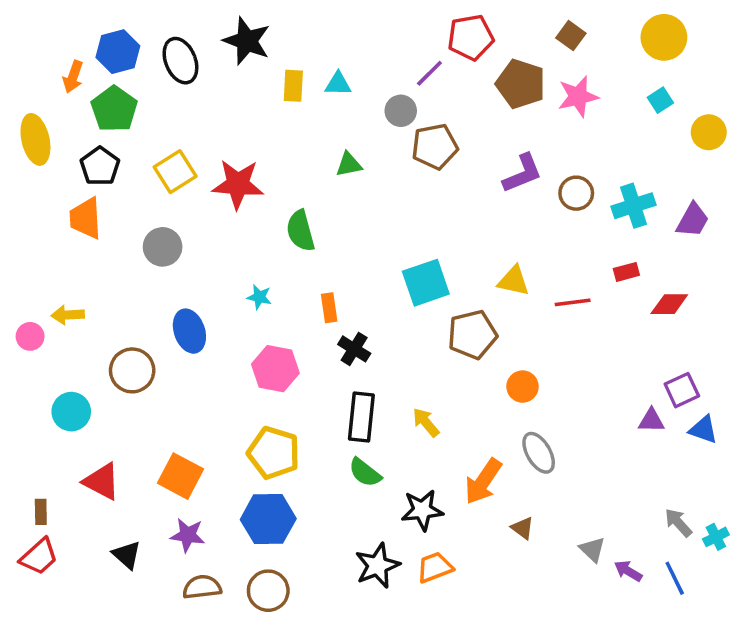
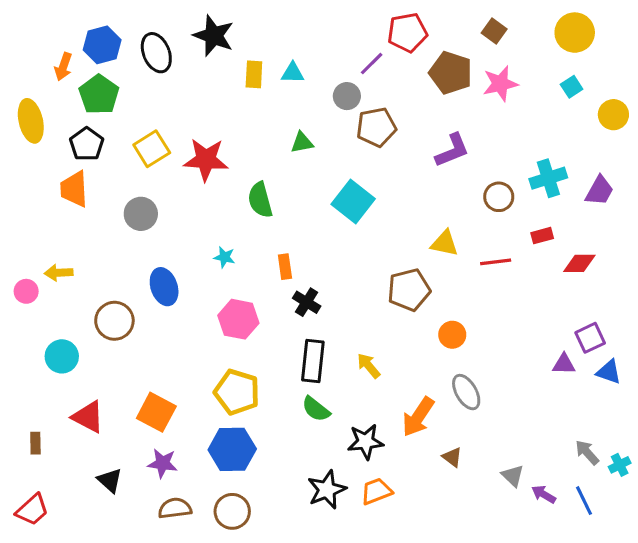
brown circle: (576, 193) -> (499, 197), moved
cyan square: (426, 283) -> (353, 201), moved, turned -33
red trapezoid: (39, 557) -> (32, 510), moved

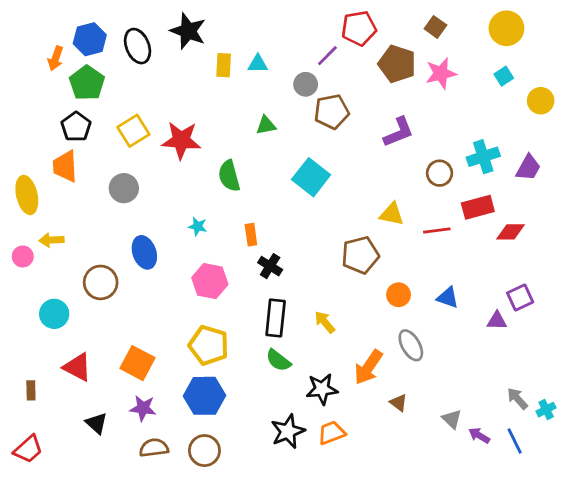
yellow ellipse: (31, 121) -> (27, 195), moved
red rectangle: (542, 236) -> (478, 207), size x1.6
blue triangle: (609, 372) -> (448, 297), moved

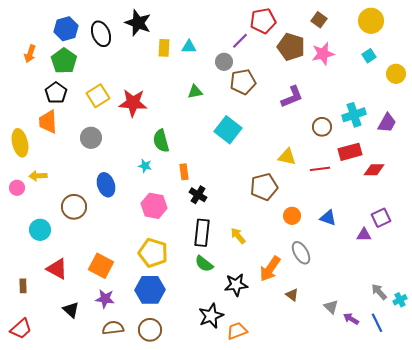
orange arrow: (56, 58) -> (30, 54), moved
green semicircle: (229, 176) -> (161, 141), moved
orange trapezoid: (332, 433) -> (237, 331), moved

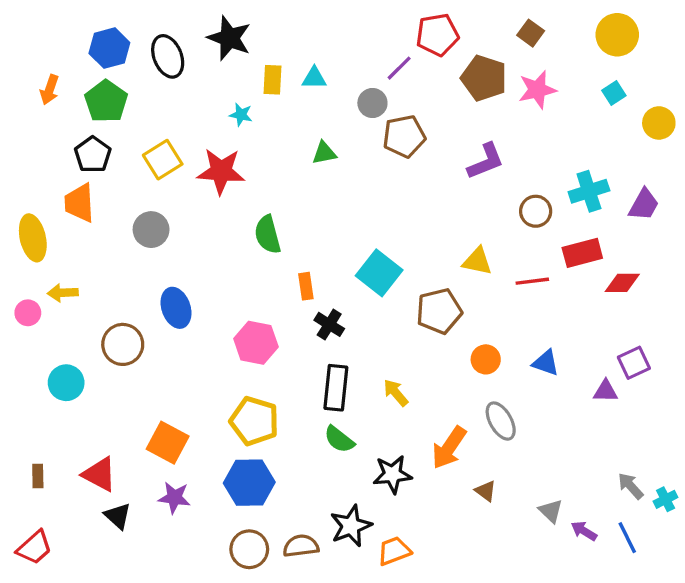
cyan square: (228, 130) -> (379, 273), moved
cyan star: (145, 166) -> (241, 115), moved
red triangle: (57, 269) -> (99, 474), moved
brown semicircle: (113, 328) -> (301, 546), moved

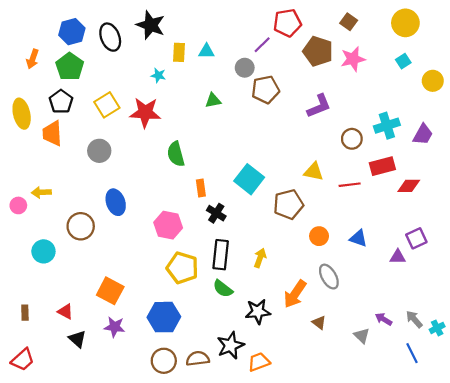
yellow ellipse: (33, 238) -> (22, 114), moved
yellow arrow: (396, 393) -> (260, 258), turned 60
yellow pentagon: (254, 421) -> (182, 268), moved
red triangle: (99, 474) -> (65, 312), size x0.7
purple arrow: (584, 531) -> (384, 319), moved

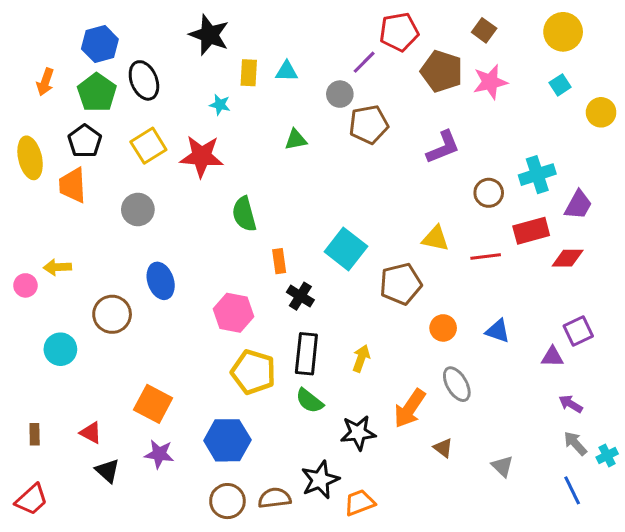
black ellipse: (110, 37) -> (144, 80), moved
purple trapezoid: (423, 134) -> (578, 205), moved
purple arrow: (384, 319) -> (571, 404), moved

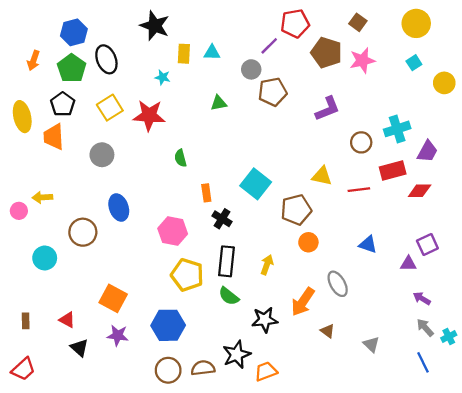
green semicircle: (244, 214) -> (180, 158), size x0.7
orange circle: (443, 328) -> (308, 242), moved

